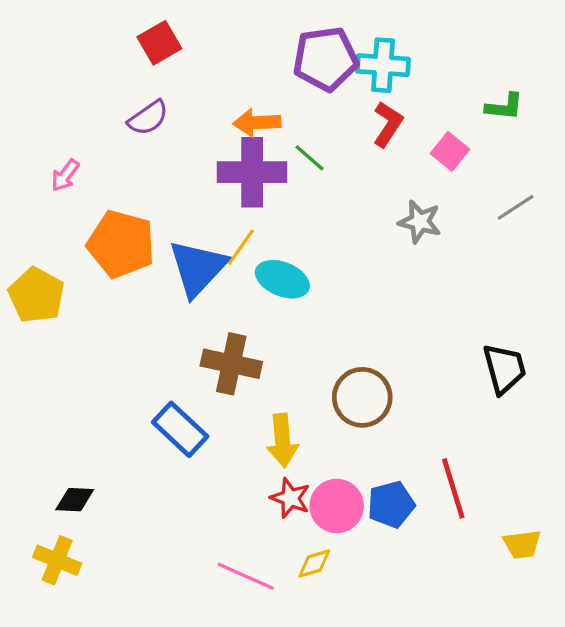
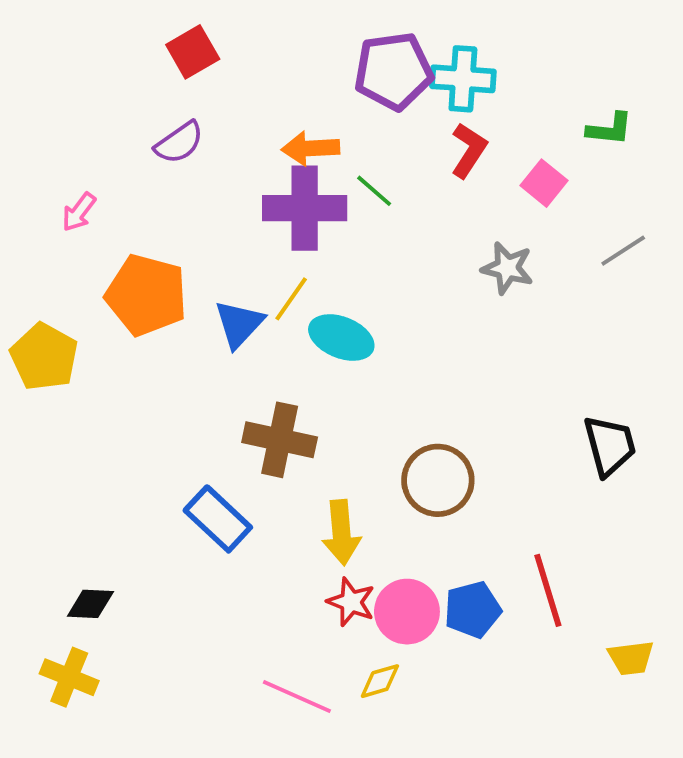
blue triangle: (198, 268) -> (239, 324), size x0.7

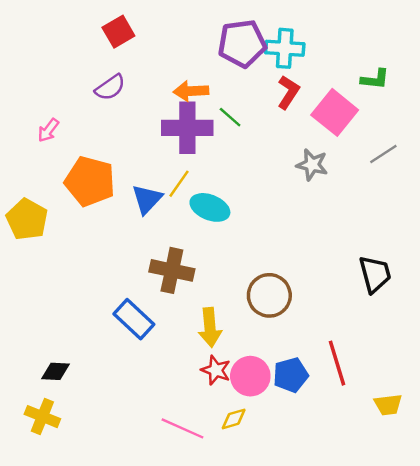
pink square: (544, 183) -> (335, 112), size x1.6

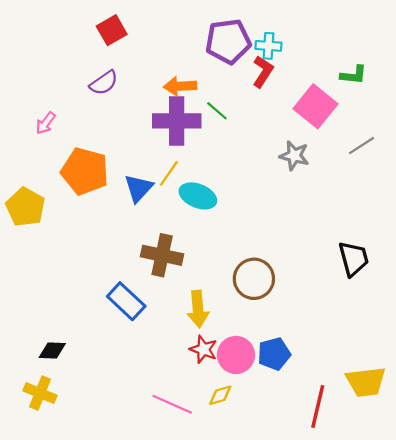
cyan cross: (285, 48) -> (268, 46), size x0.7
red L-shape: (288, 92) -> (263, 72), moved
red line: (337, 363) -> (318, 406), moved, turned 30
yellow trapezoid: (388, 405) -> (366, 382), size x1.5

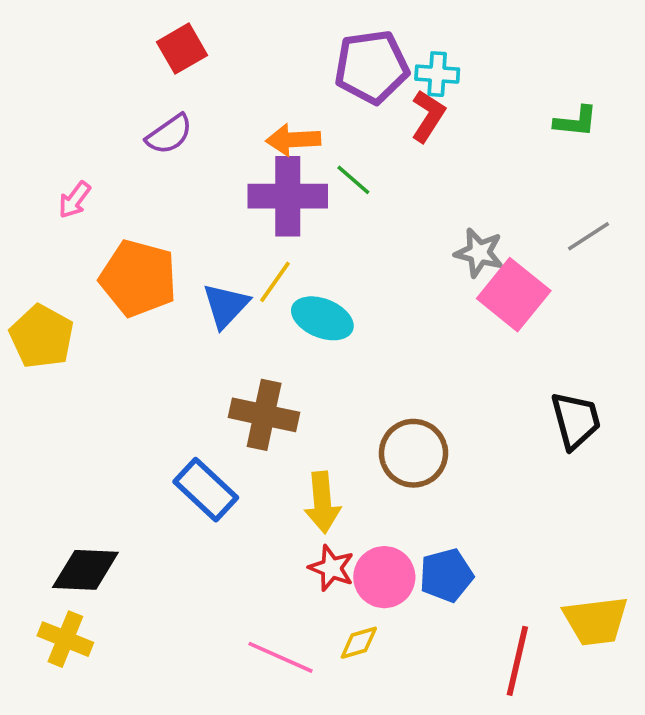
pink square: (316, 106) -> (514, 295), moved
black diamond: (52, 350) -> (85, 570), size x1.5

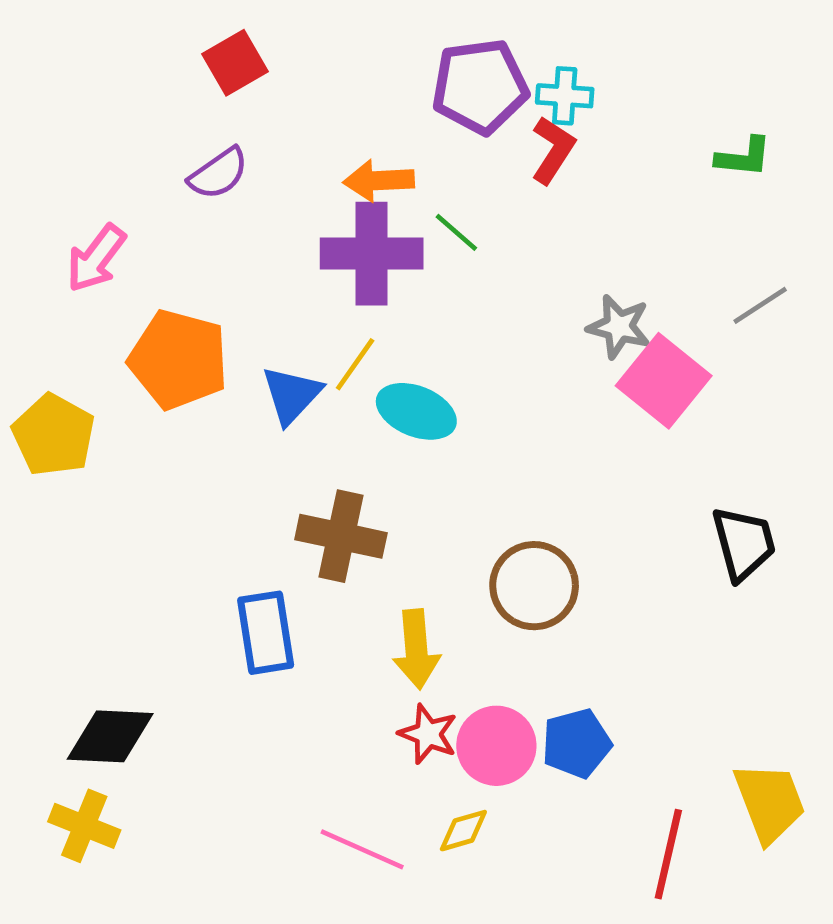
pink arrow: (74, 200) -> (96, 258), size x1.4
blue rectangle: (206, 490) -> (266, 633), turned 38
yellow trapezoid: (596, 621) -> (770, 802), turned -104

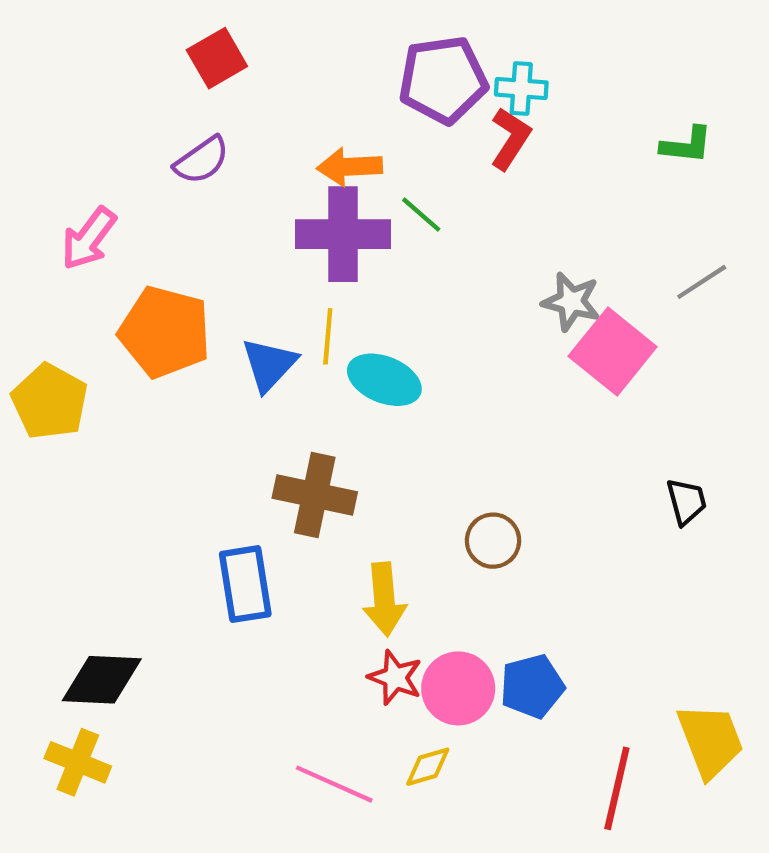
yellow line: (355, 364) -> (328, 336), turned -30
black trapezoid: (744, 543) -> (686, 501), size x0.7
brown circle: (534, 586) -> (493, 541), size x0.7

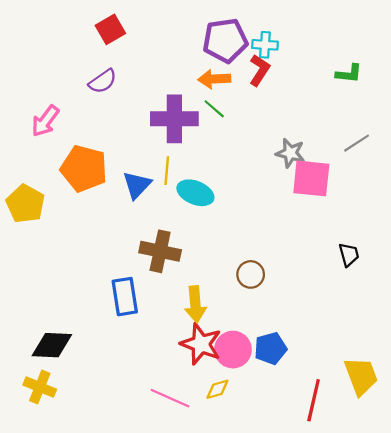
orange arrow: (350, 167) -> (214, 79), moved
pink square: (613, 352) -> (311, 178), turned -33
red star: (395, 678) -> (201, 344), size x1.5

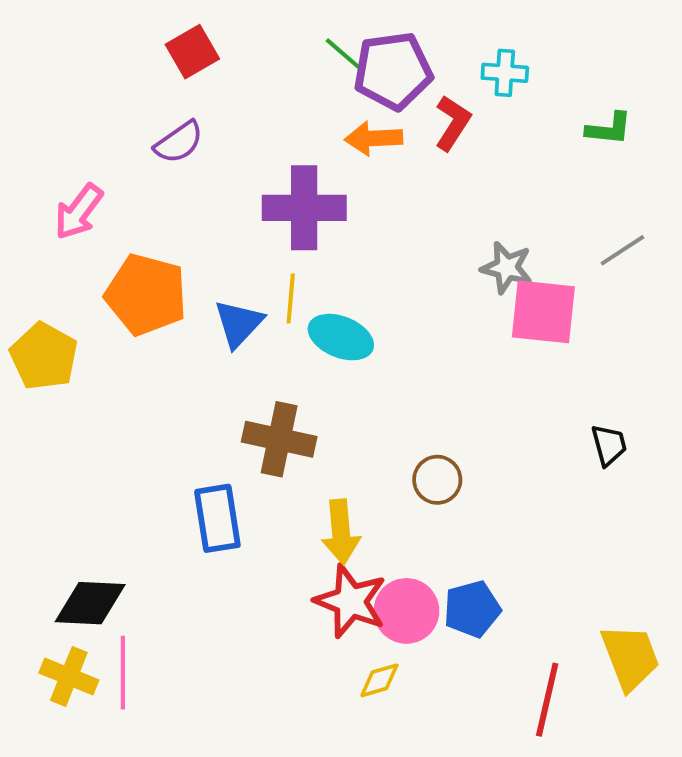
cyan cross: (265, 45) -> (505, 73), moved
green line: (214, 109) -> (343, 54), moved
pink line: (170, 398) -> (123, 673), moved, turned 66

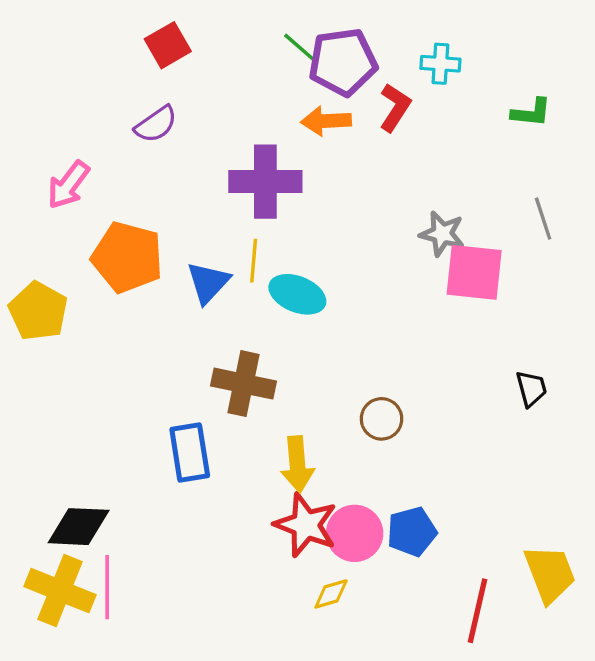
gray line: (622, 250) -> (543, 219), turned -75
yellow cross: (69, 676) -> (60, 591), size x1.4

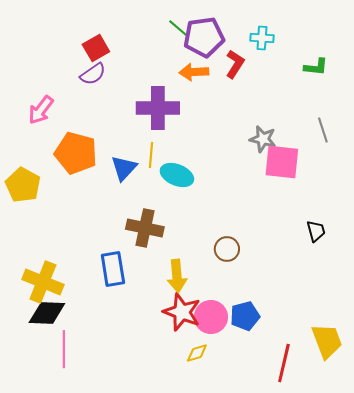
red square: (168, 45) -> (96, 48), moved
yellow cross: (60, 591) -> (43, 282), moved

